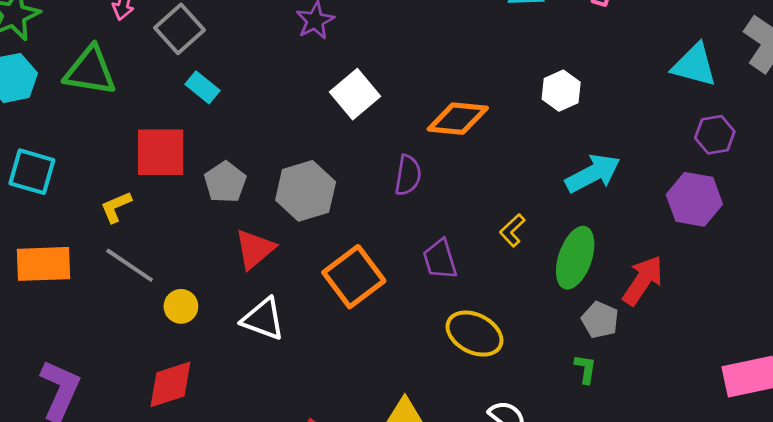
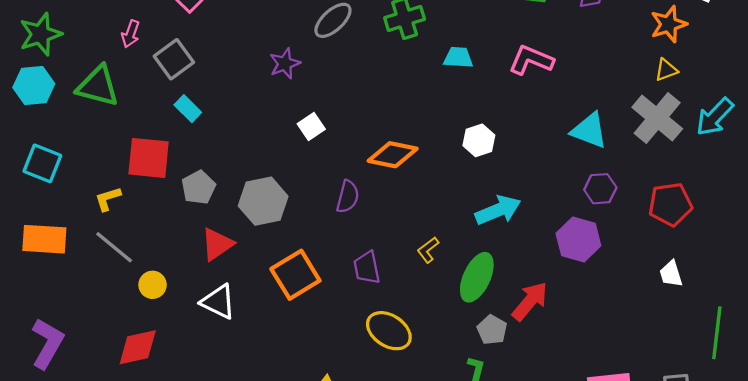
white square: (355, 94) -> (311, 126), size x0.7

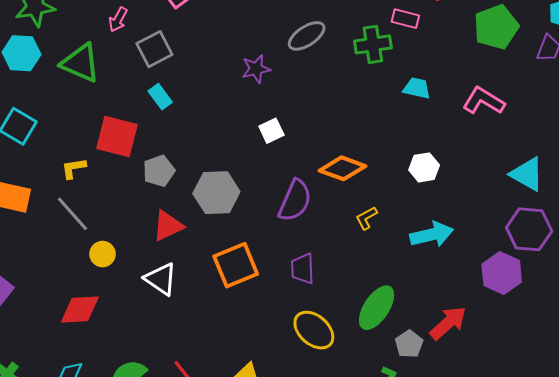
purple hexagon: (600, 189) -> (529, 229), size x1.5
purple semicircle: (348, 197) -> (295, 201), size x1.4
yellow L-shape: (428, 250) -> (366, 218), moved
green ellipse: (477, 277) -> (377, 308), moved

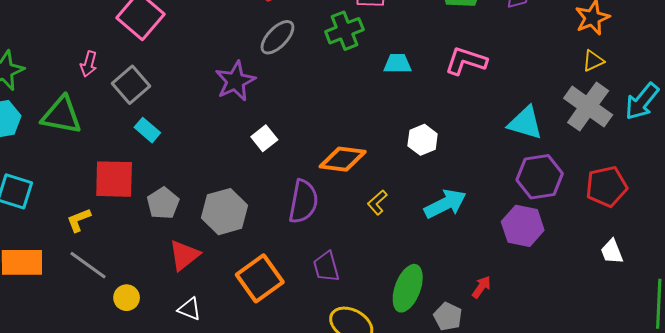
purple star: (256, 69) -> (235, 81), size x1.4
white triangle: (161, 279) -> (189, 309), size x0.7
red arrow: (448, 323) -> (481, 287), size x0.6

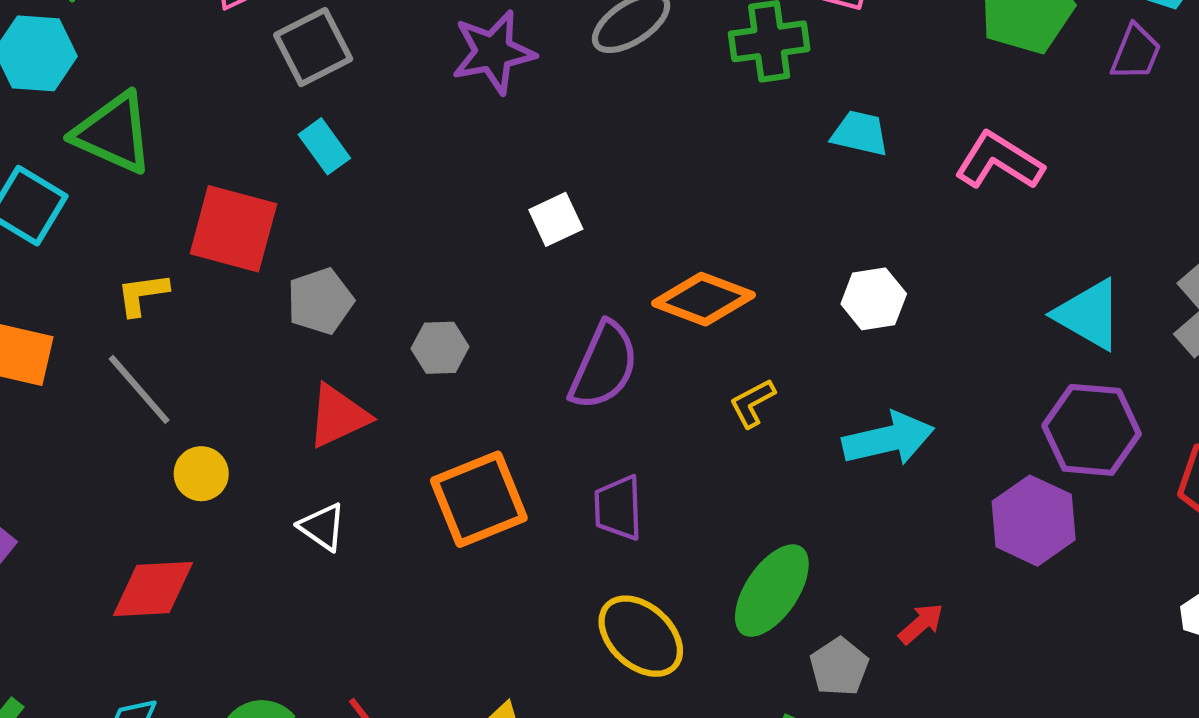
purple star: (235, 81) -> (493, 52), moved
green triangle: (62, 115) -> (113, 133), moved
gray hexagon: (224, 212) -> (440, 348), size x0.6

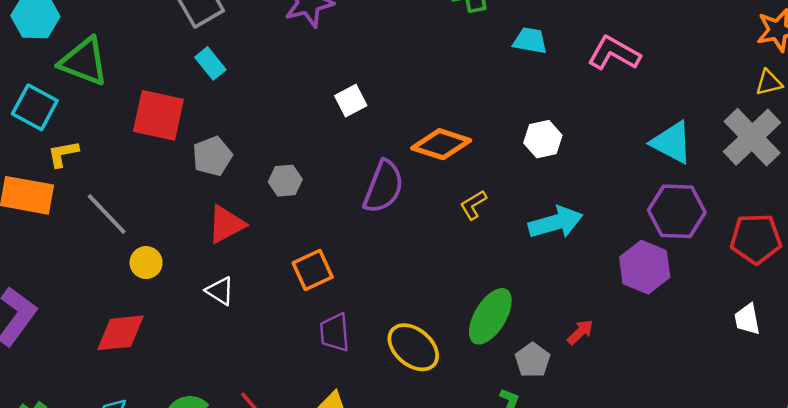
yellow L-shape: (142, 294) -> (63, 154), moved
orange square: (479, 499) -> (313, 270), size x0.7
purple trapezoid: (618, 508) -> (335, 332), moved

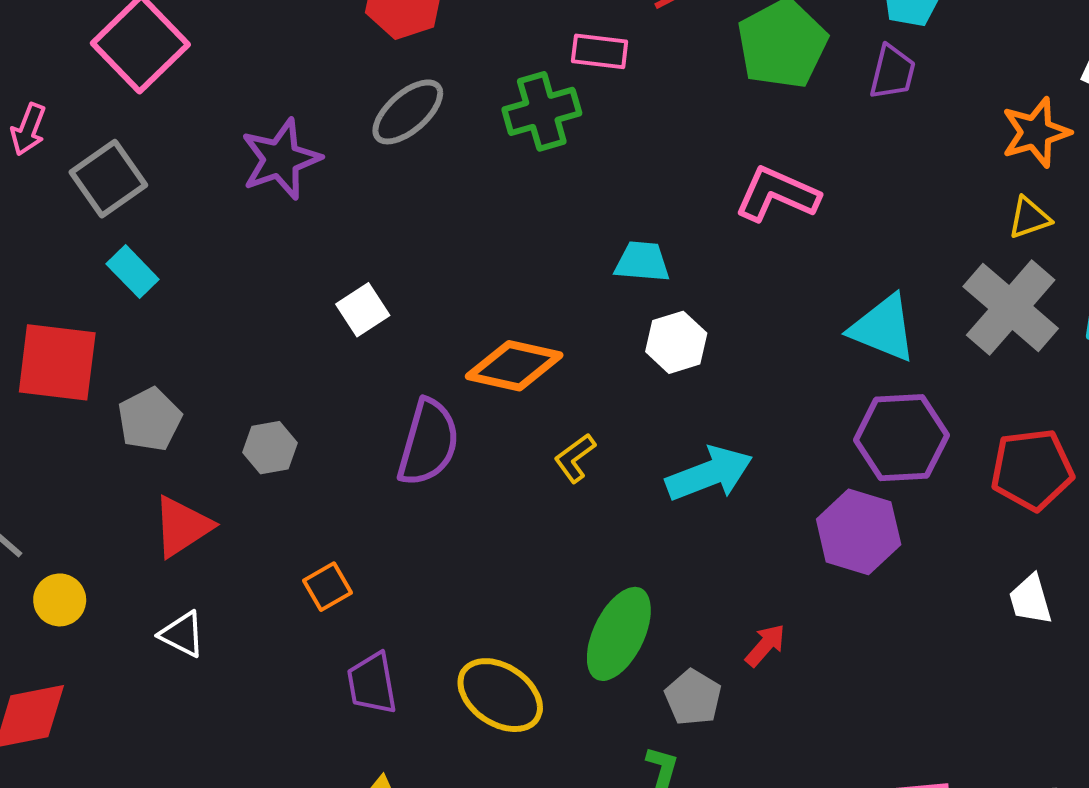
cyan trapezoid: (530, 41) -> (642, 262), moved
orange square: (313, 270) -> (328, 587), size x0.7

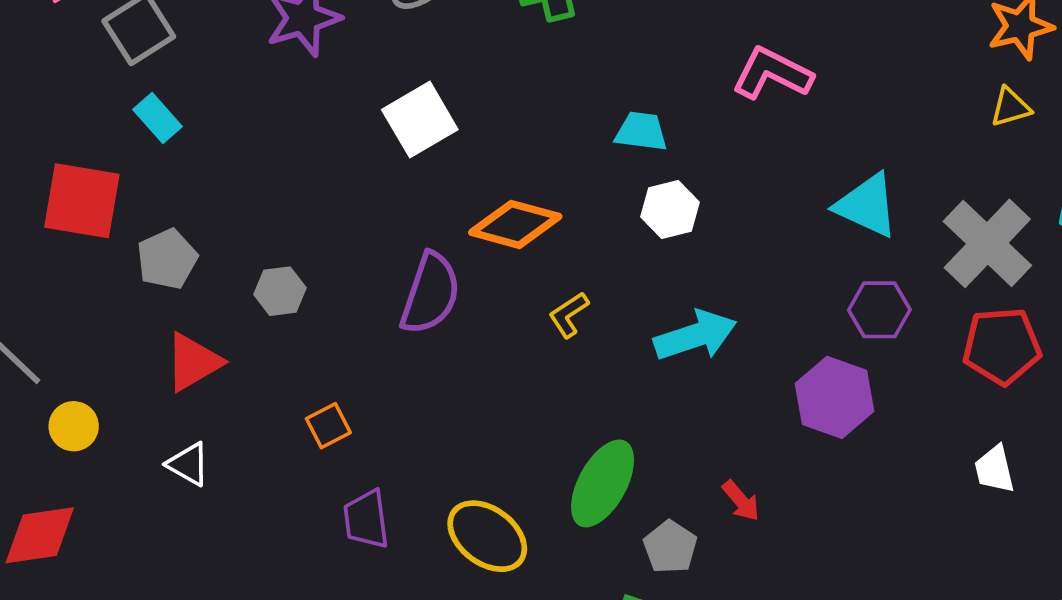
gray cross: (1011, 308) -> (987, 243), moved
white square: (363, 310) -> (420, 120), moved, size x1.5
purple hexagon: (901, 438) -> (879, 310), size x0.7
red arrow: (765, 645) -> (741, 501), turned 96

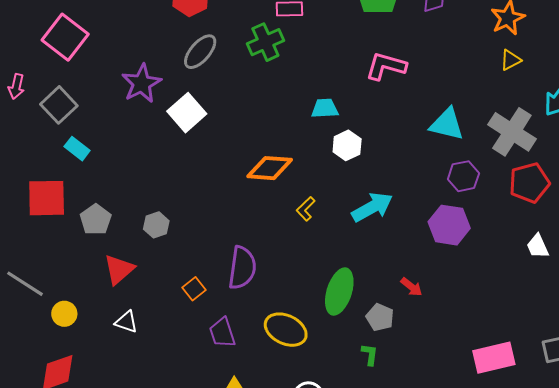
white square: (420, 120) -> (187, 113), moved
purple semicircle: (430, 293) -> (242, 268), moved

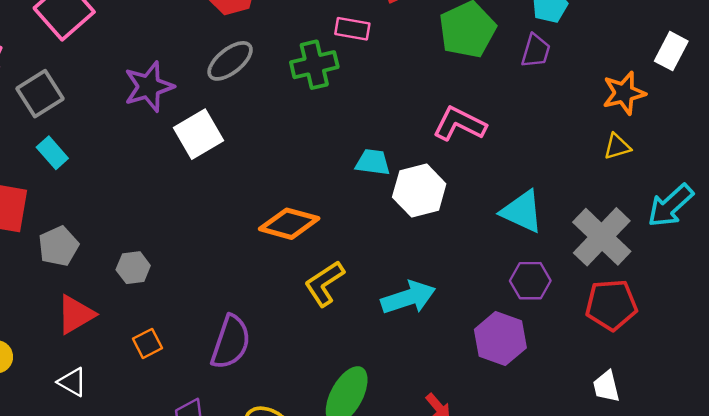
white hexagon: (347, 145) -> (419, 190), moved, size x1.4
yellow L-shape: (306, 209) -> (324, 283), size x1.5
orange square: (194, 289) -> (148, 343), moved

